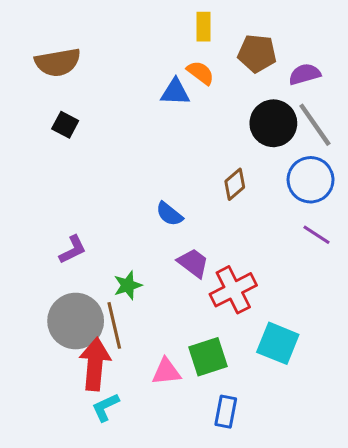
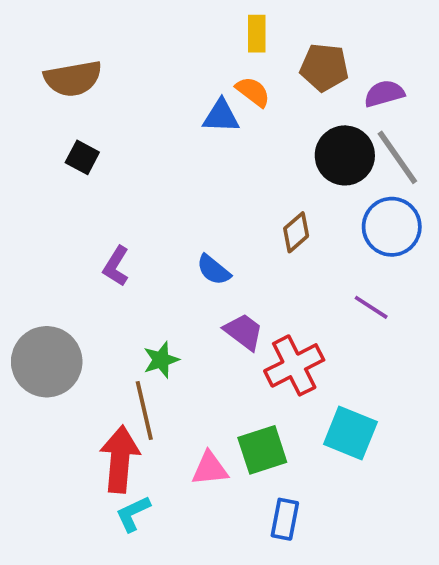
purple line: (316, 235) -> (371, 307), moved
purple L-shape: (73, 250) -> (116, 266), moved, turned 148
gray circle: (76, 321) -> (47, 362), moved

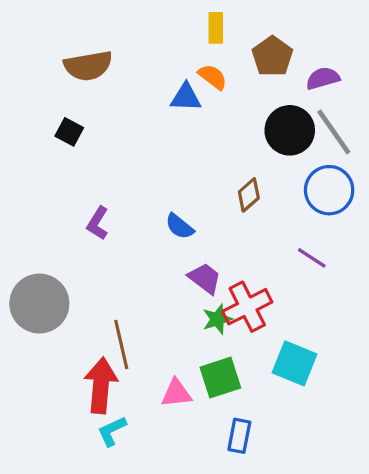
brown pentagon: (324, 67) -> (272, 56), turned 30
brown semicircle: (73, 79) -> (88, 66), moved
green star: (161, 360) -> (217, 319), moved

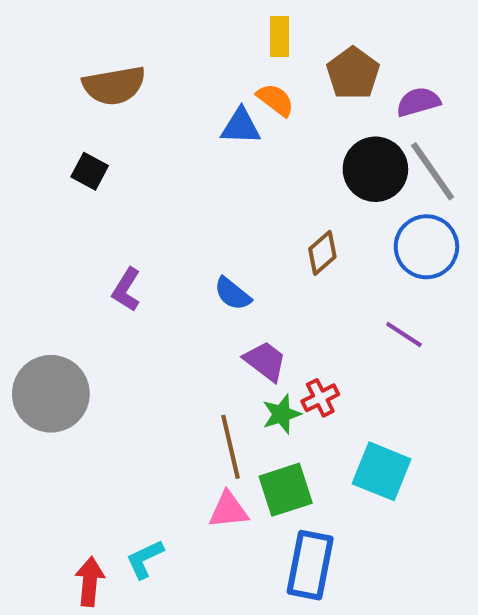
red cross: (247, 307) -> (320, 398), size x0.6
brown line: (121, 344) -> (230, 447), moved
red arrow: (101, 385) -> (90, 582), moved, size x0.7
blue rectangle: (239, 436) -> (310, 565), size x1.5

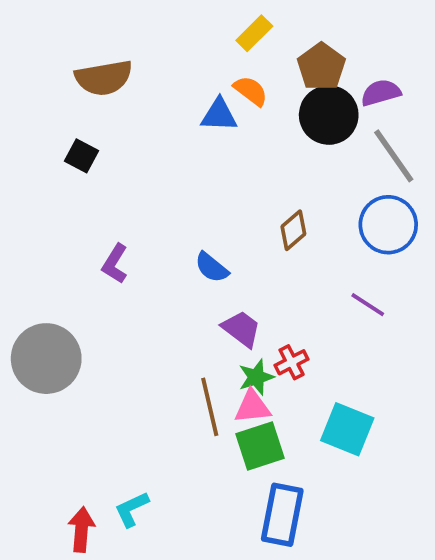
yellow rectangle: (279, 37) -> (254, 33), turned 45
black circle: (375, 169) -> (329, 115), moved
pink triangle: (228, 510) -> (253, 407), moved

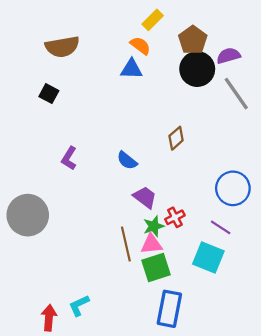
orange semicircle: (251, 91) -> (140, 46), moved
blue circle: (388, 225) -> (233, 188), moved
purple line: (368, 305) -> (221, 227), moved

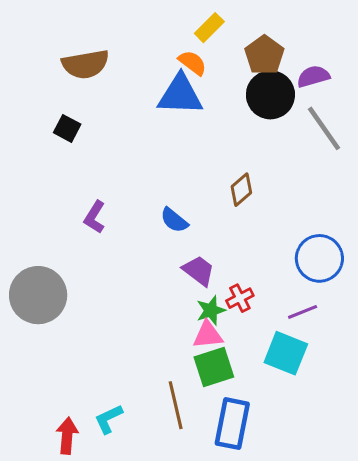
blue triangle: (131, 69) -> (180, 95), size x1.5
purple line: (221, 227) -> (303, 312), turned -55
brown line: (126, 244) -> (176, 405), moved

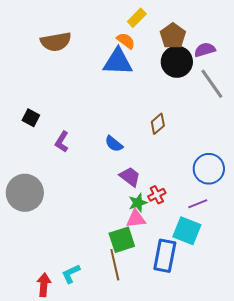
black square: (67, 128) -> (31, 118), moved
green square: (214, 367) -> (122, 240), moved
blue rectangle: (232, 424) -> (165, 256), moved

